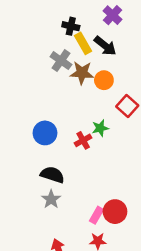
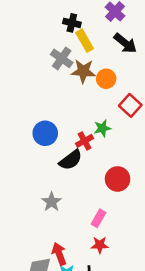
black arrow: (105, 46) -> (125, 43), moved
black semicircle: (52, 175) -> (71, 160), moved, turned 125
red circle: (115, 212) -> (118, 179), moved

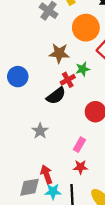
brown star: (83, 71) -> (59, 53), moved
orange circle: (106, 79) -> (86, 28), size x1.6
blue circle: (45, 133) -> (18, 77), moved

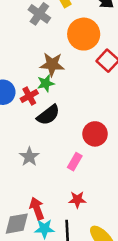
green star: (83, 69) -> (46, 83), moved
red cross: (68, 80) -> (29, 96), moved
pink rectangle: (79, 145) -> (75, 162), moved

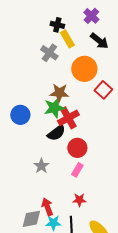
green star: (46, 83) -> (54, 108), size x1.5
red cross: (29, 96) -> (68, 118), moved, size x1.5
red circle: (95, 134) -> (77, 148), moved

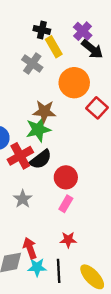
purple cross: (91, 16) -> (83, 31), moved
red cross: (68, 118) -> (20, 156), moved

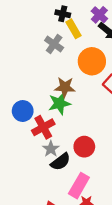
black semicircle: (41, 159) -> (61, 162), moved
gray star: (23, 199) -> (51, 149), moved
pink rectangle: (66, 204) -> (79, 186), moved, size x1.6

